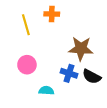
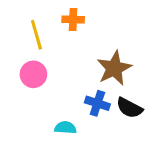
brown star: (81, 49) -> (114, 68), turned -30
pink circle: (27, 65) -> (33, 74), moved

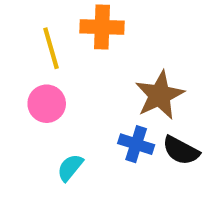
orange cross: (73, 20) -> (102, 27), size x1.4
cyan semicircle: (65, 128) -> (70, 168), moved, turned -55

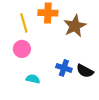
brown star: (160, 95) -> (75, 26), moved
cyan semicircle: (70, 168) -> (33, 79), turned 64

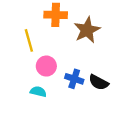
yellow line: (24, 23) -> (29, 40), moved
pink circle: (22, 49) -> (46, 66), moved

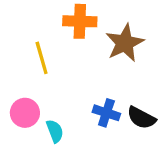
pink circle: (46, 66) -> (25, 113), moved
cyan semicircle: (38, 92) -> (55, 131), turned 56

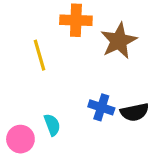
pink circle: (25, 113) -> (20, 139), moved
black semicircle: (141, 118) -> (135, 112), turned -40

